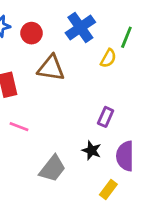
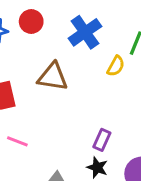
red circle: (31, 33) -> (31, 22), moved
purple rectangle: (106, 117) -> (102, 140), moved

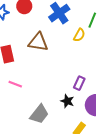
purple rectangle: (102, 140) -> (79, 83), moved

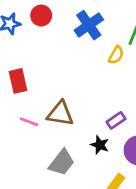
brown triangle: (38, 42) -> (60, 114), moved
purple rectangle: (79, 83) -> (116, 120), turned 32

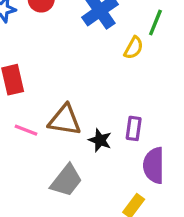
purple rectangle: (116, 120) -> (134, 128), turned -48
black star: (100, 145) -> (100, 140), moved

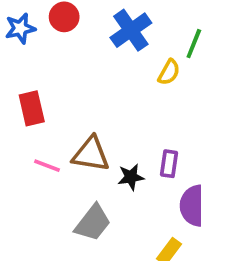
black star: (100, 140) -> (131, 177), turned -30

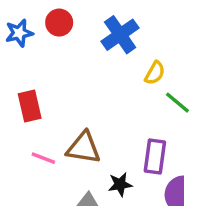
green line: (194, 44) -> (177, 103), moved, turned -72
purple rectangle: (169, 164) -> (155, 156), size x1.4
black star: (131, 177) -> (120, 184), moved

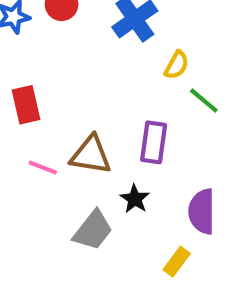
purple rectangle: (155, 156) -> (154, 142), moved
black star: (120, 184) -> (135, 199), turned -30

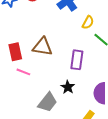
red rectangle: (26, 105) -> (15, 52), moved
brown triangle: (91, 155) -> (43, 47), moved

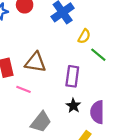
pink line: (23, 72) -> (23, 89), moved
black star: (68, 87) -> (73, 106), moved

